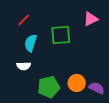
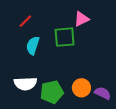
pink triangle: (91, 19) -> (81, 19), moved
white semicircle: (24, 66) -> (25, 84), moved, size x1.5

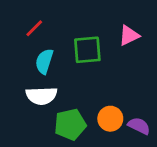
pink triangle: (81, 19) -> (129, 35), moved
white semicircle: (25, 84) -> (41, 96), moved

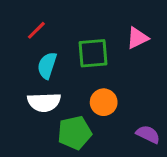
orange circle: (110, 119) -> (104, 102), moved

